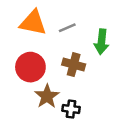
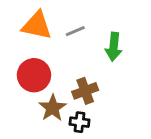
brown cross: (74, 65) -> (85, 91), moved, turned -35

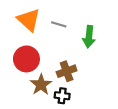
orange triangle: (37, 25) -> (29, 20), turned 30
gray line: (75, 31) -> (59, 24), turned 40

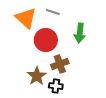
gray line: (59, 24) -> (53, 12), moved
red circle: (26, 59) -> (46, 40), moved

